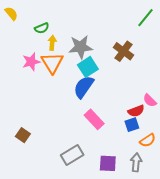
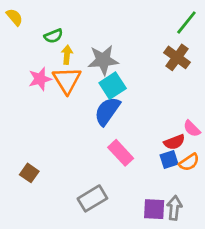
brown cross: (124, 51) -> (177, 57), moved
orange semicircle: (148, 140) -> (189, 162), moved
purple square: (108, 163) -> (154, 209), moved

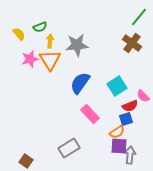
yellow semicircle: (15, 17) -> (19, 34), moved
cyan square: (113, 86) -> (117, 86), moved
orange semicircle: (189, 162) -> (117, 132), moved
brown square: (29, 173) -> (26, 161), moved
purple square: (154, 209) -> (119, 146), moved

